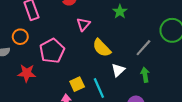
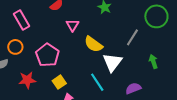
white triangle: (118, 70) -> (112, 62), size x1.5
green arrow: (145, 75) -> (153, 61), moved
yellow square: (77, 84) -> (59, 82), moved

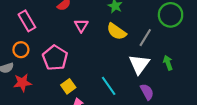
yellow semicircle: (93, 44) -> (116, 31), moved
white triangle: (112, 62) -> (139, 64), moved
red star: (27, 80) -> (22, 83), moved
purple semicircle: (133, 88) -> (147, 92), turned 84

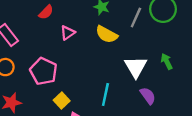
pink triangle: (81, 26) -> (68, 33), turned 32
gray line: (145, 38) -> (136, 17), moved
cyan line: (109, 86) -> (105, 94), turned 54

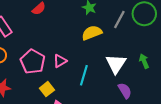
pink triangle: (68, 33) -> (60, 61), moved
yellow semicircle: (107, 34) -> (92, 33), turned 126
cyan line: (105, 94) -> (84, 75), moved

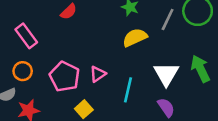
green arrow: (144, 61) -> (200, 69), size x1.5
purple semicircle: (125, 91) -> (166, 107), moved

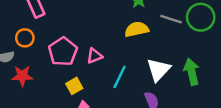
gray line: (168, 20) -> (171, 19), turned 70

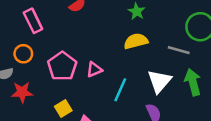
gray line: (171, 19) -> (179, 50), moved
yellow square: (74, 86) -> (63, 109), moved

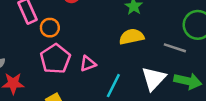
orange circle: (23, 54) -> (50, 28), moved
green arrow: (193, 82) -> (188, 81), turned 115

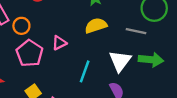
pink triangle: (88, 64) -> (59, 43), moved

